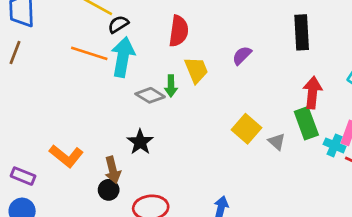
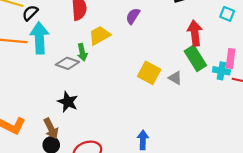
yellow trapezoid: (196, 70) -> (100, 35), turned -85

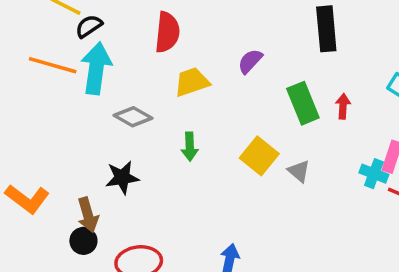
red arrow: (195, 33) -> (343, 106), size x0.6
green arrow: (82, 52) -> (190, 147), moved
green rectangle: (195, 58) -> (303, 103), moved
black star: (68, 102) -> (122, 178), turned 30

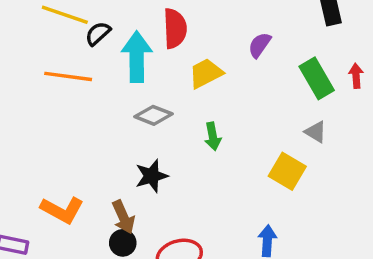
cyan arrow: (96, 68) -> (137, 57), moved
yellow square: (259, 156) -> (287, 171), moved
gray triangle: (299, 171) -> (316, 132), moved

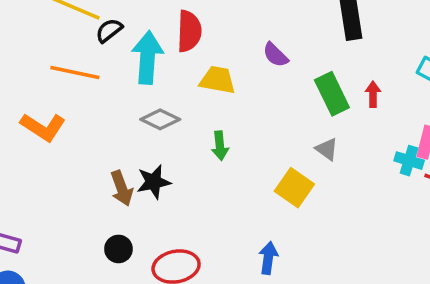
purple semicircle: (260, 45) -> (275, 55), turned -84
yellow trapezoid: (206, 73) -> (218, 80), turned 33
orange L-shape: (62, 210) -> (43, 127), moved
brown arrow: (123, 217) -> (122, 188), moved

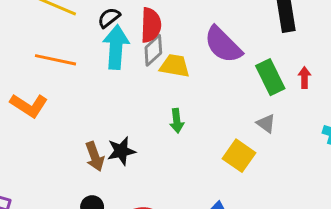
black semicircle: (109, 30) -> (109, 18), moved
purple semicircle: (275, 55) -> (223, 45), size x1.8
gray diamond: (160, 119) -> (153, 50), moved, turned -68

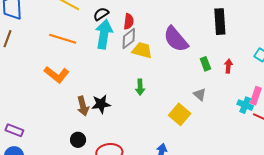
red semicircle: (151, 25) -> (129, 21), size x0.7
green rectangle: (270, 77) -> (205, 64), size x0.6
orange L-shape: (29, 105) -> (57, 74), moved

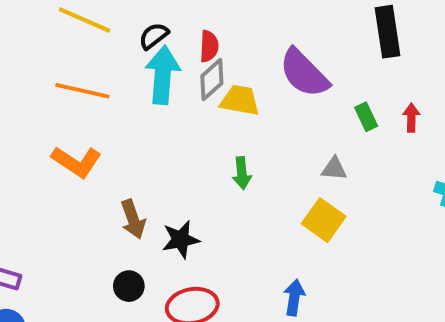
gray triangle: (200, 95) -> (334, 169), moved, turned -32
black star: (101, 104) -> (181, 240), moved

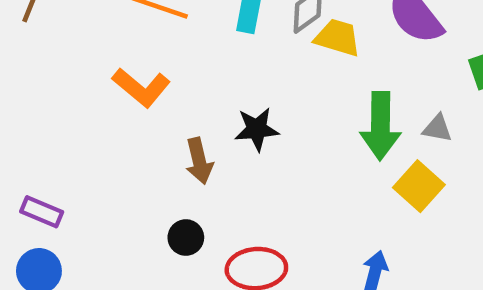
green arrow: (242, 173) -> (380, 126), moved, size x1.8
black star: (181, 240) -> (257, 129), moved

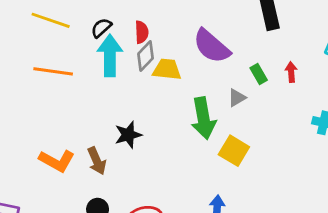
orange L-shape: (141, 87) -> (57, 161), moved
gray triangle: (437, 128) -> (237, 98), moved, turned -30

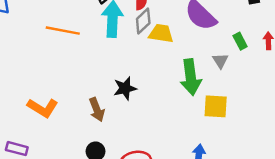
gray triangle: (237, 98) -> (220, 61), turned -35
yellow square: (234, 151) -> (216, 106), turned -30
orange L-shape: (57, 161) -> (43, 108), moved

